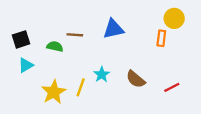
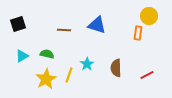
blue triangle: (113, 29) -> (97, 25), turned 30
black square: (21, 39) -> (18, 24), moved
green semicircle: (55, 46) -> (47, 54), moved
brown semicircle: (136, 79) -> (116, 68), turned 48

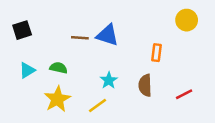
blue triangle: (97, 25) -> (108, 35), moved
orange rectangle: (138, 33) -> (156, 53), moved
yellow line: (69, 75) -> (97, 105), moved, turned 35

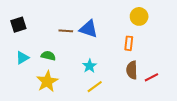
yellow circle: (187, 20) -> (139, 16), moved
brown semicircle: (145, 85) -> (132, 70), moved
yellow line: (97, 105) -> (95, 87), moved

